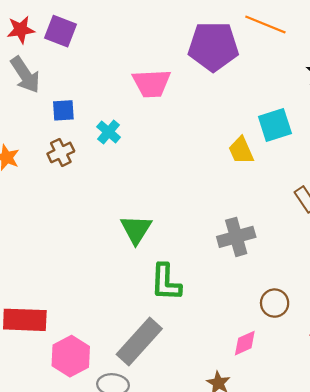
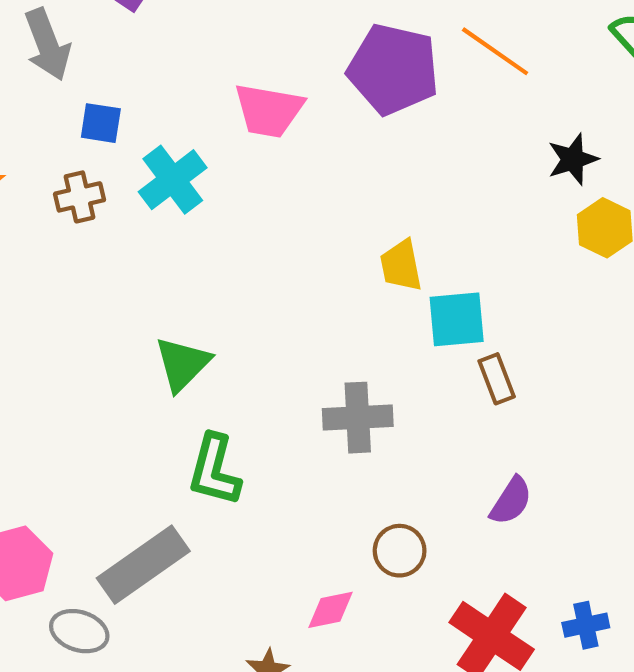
cyan square: (275, 125) -> (457, 319), moved
cyan cross: (109, 132) -> (173, 180), size x1.5

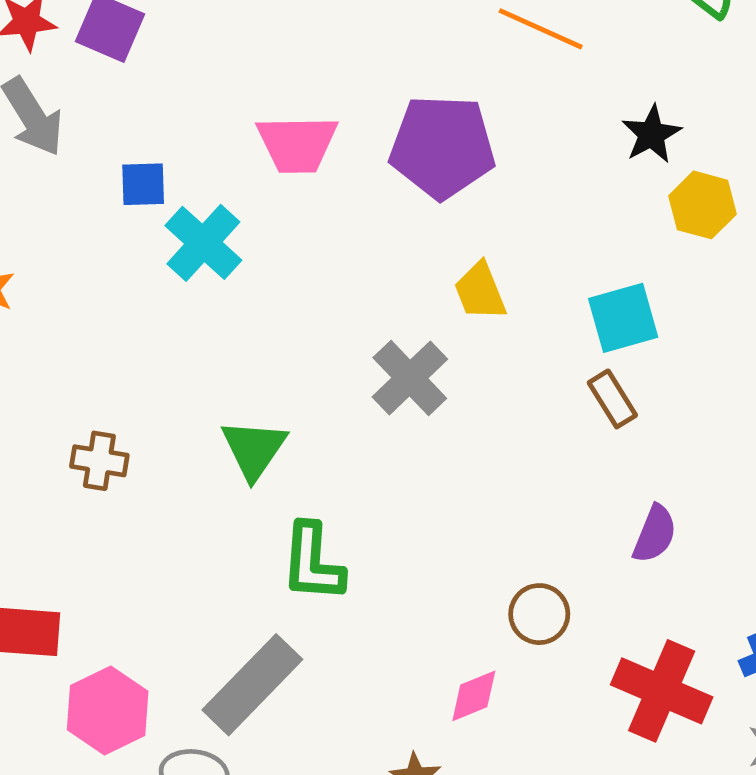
purple pentagon: (393, 69) -> (442, 147), moved
blue square: (101, 123) -> (143, 184), moved
brown cross: (80, 197) -> (99, 461), moved, turned 33
cyan square: (457, 319) -> (623, 318), moved
gray cross: (358, 418) -> (410, 378), moved, turned -30

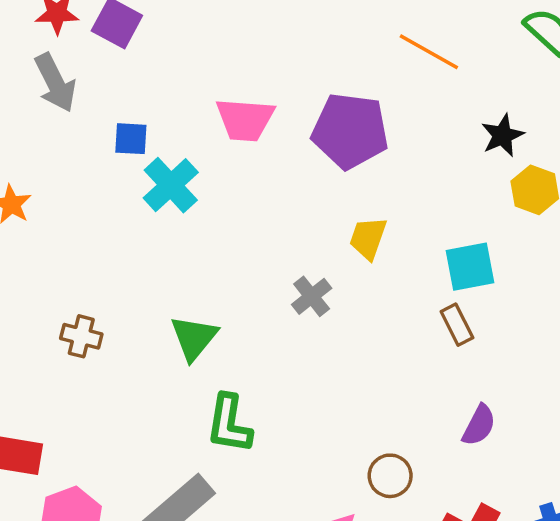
yellow trapezoid: (480, 291) -> (368, 238), turned 36
gray cross: (410, 378) -> (312, 296), size x0.7

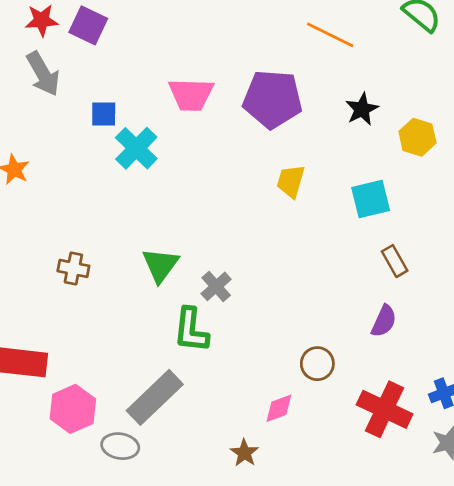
black star: (502, 135) -> (362, 109), moved
gray cross: (312, 296) -> (216, 286), moved
brown rectangle: (457, 325) -> (395, 261), moved

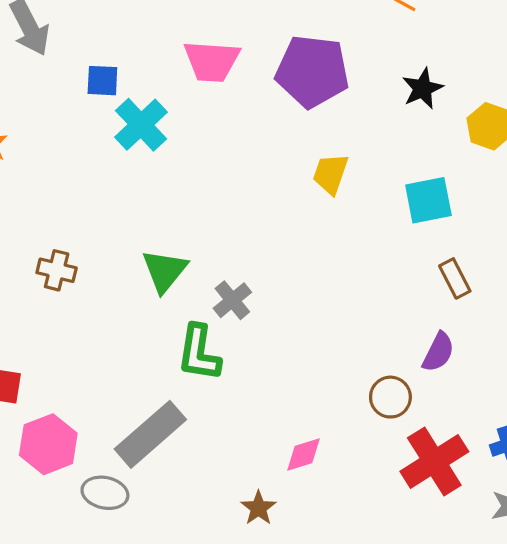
brown circle: (317, 364) -> (390, 397), moved
red cross: (385, 409) -> (434, 461), turned 30

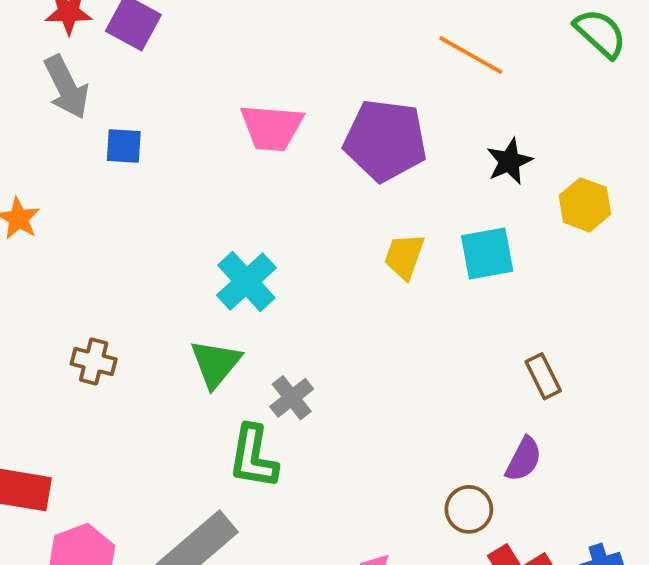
blue square: (102, 81) -> (124, 146), moved
cyan cross: (141, 125) -> (246, 282), moved
cyan square: (428, 200) -> (487, 253), moved

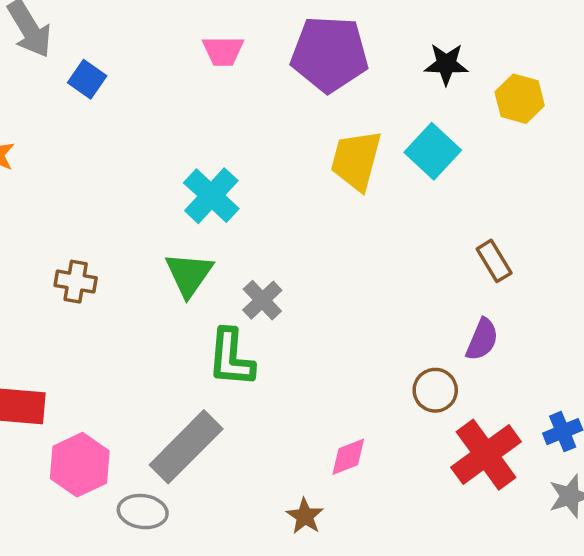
pink trapezoid: (272, 128) -> (223, 51), size x0.7
blue square: (124, 146) -> (87, 79), turned 36
black star: (509, 161) -> (446, 64), turned 30
cyan square: (487, 253) -> (433, 151), turned -32
yellow trapezoid: (404, 256) -> (356, 160), size x1.4

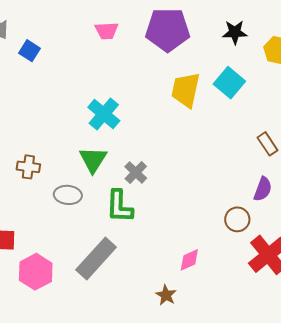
gray ellipse: (143, 512) -> (68, 195), moved

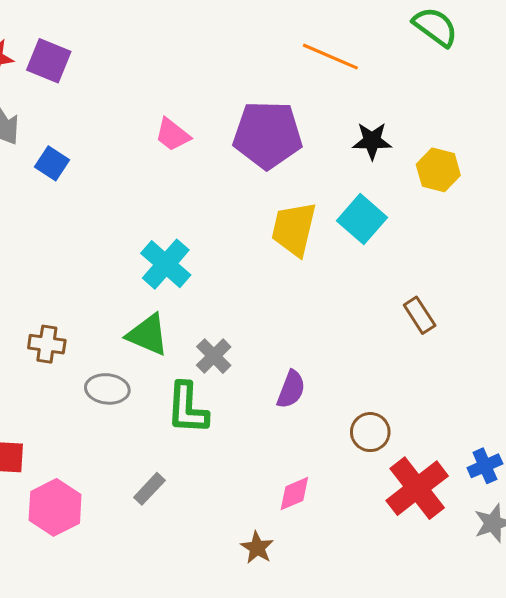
pink trapezoid: (107, 31) -> (173, 135), turned 40
green triangle: (93, 160) -> (148, 335), turned -40
purple semicircle: (263, 189) -> (291, 389), moved
gray rectangle: (96, 259) -> (149, 489), size x0.5

